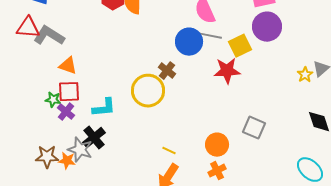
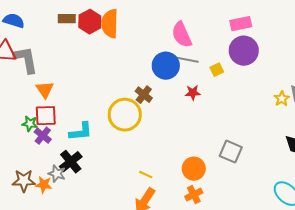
gray L-shape: (49, 36) -> (26, 60), turned 48
yellow square: (240, 46) -> (217, 70), size x0.6
orange triangle: (68, 66) -> (45, 90), turned 36
red star: (227, 71) -> (193, 93), moved, size x0.6
gray star: (80, 150) -> (57, 174), size x0.7

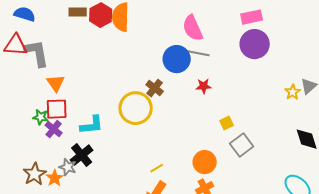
yellow square: (217, 70) -> (227, 123), moved
gray square: (231, 152) -> (242, 145), turned 30
yellow line: (146, 175) -> (157, 168), turned -56
brown star: (24, 181) -> (35, 174), turned -30
orange star: (44, 185) -> (55, 178), turned 30

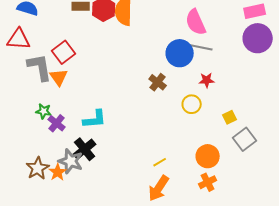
gray L-shape: (37, 53) -> (40, 67), moved
yellow circle: (136, 108) -> (192, 104), moved, size x0.6
red square: (57, 109) -> (64, 52), moved, turned -35
gray star: (68, 167) -> (71, 161), size x1.4

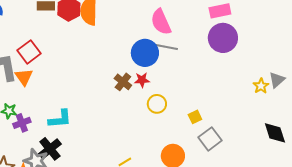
red star: (207, 80) -> (142, 80), moved
purple cross: (57, 123) -> (22, 123), turned 30

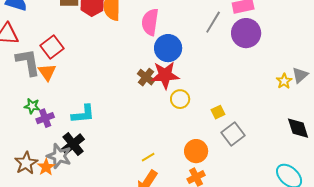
pink semicircle: (161, 22) -> (150, 22), moved, turned 32
gray line: (166, 47) -> (213, 22), moved, turned -70
red star: (142, 80) -> (165, 75), size x1.8

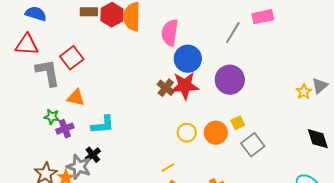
purple circle: (246, 33) -> (230, 80), moved
orange triangle: (47, 72) -> (76, 98), moved, turned -42
yellow circle: (180, 99) -> (187, 133), moved
black cross: (73, 144) -> (93, 155), size x0.7
orange circle: (196, 151) -> (216, 133), moved

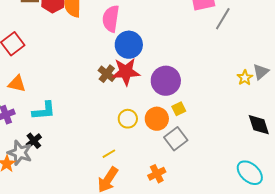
gray line: (233, 33) -> (223, 19), moved
purple circle: (230, 80) -> (166, 81), moved
gray square: (253, 145) -> (176, 139), moved

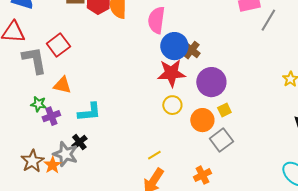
brown cross: (107, 74) -> (191, 50), moved
yellow circle: (128, 119) -> (172, 105), moved

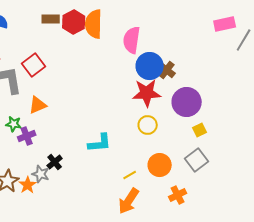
orange triangle: (62, 85) -> (38, 105), turned -36
cyan L-shape: (89, 112) -> (100, 143), moved
orange circle: (202, 120) -> (160, 165), moved
gray star: (65, 154) -> (41, 174), size x0.7

